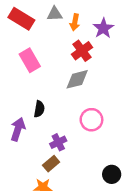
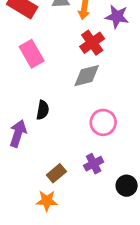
purple star: (103, 28) -> (117, 17), turned -30
purple cross: (58, 142) -> (94, 164), moved

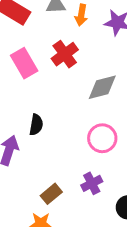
red cross: (92, 43) -> (65, 54), moved
gray diamond: (87, 76) -> (102, 87), moved

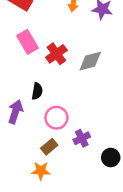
red cross: (65, 54) -> (56, 54), moved
pink circle: (102, 138) -> (56, 118), moved

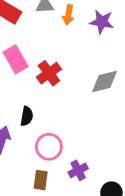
gray diamond: (90, 61) -> (105, 82), moved
brown rectangle: (49, 147) -> (41, 180), turned -42

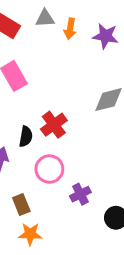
red cross: (49, 73) -> (54, 125), moved
brown rectangle: (41, 180) -> (21, 204), moved, turned -30

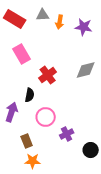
red cross: (54, 125) -> (48, 75), moved

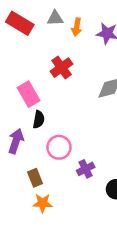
pink rectangle: (22, 54) -> (29, 94), moved
red cross: (48, 75) -> (62, 68), moved

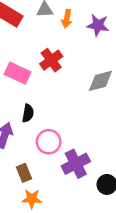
pink rectangle: (29, 94) -> (18, 73), moved, turned -35
purple cross: (86, 169) -> (76, 164), size x1.5

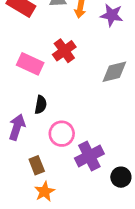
orange star: (32, 199) -> (45, 192), turned -30

